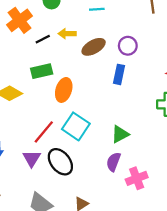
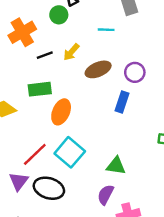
yellow arrow: (67, 34) -> (71, 52), turned -56
green triangle: (120, 134) -> (116, 166), turned 30
black ellipse: (60, 162) -> (49, 188), turned -40

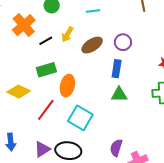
red line: (35, 154) -> (46, 110), moved
green triangle: (116, 166) -> (119, 95), moved
purple triangle: (19, 181) -> (42, 149), turned 30

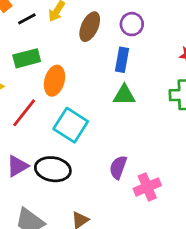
brown ellipse: (92, 45) -> (90, 27), turned -35

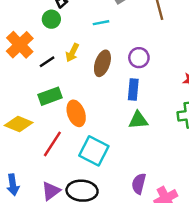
orange ellipse: (54, 81) -> (76, 113), turned -30

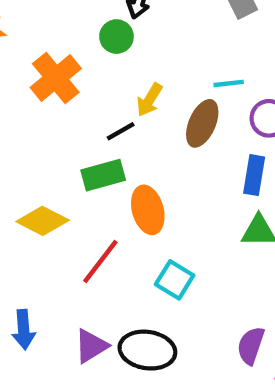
cyan line: (101, 23) -> (229, 83), moved
black line: (47, 62) -> (121, 131), moved
cyan square: (94, 151) -> (175, 280), size x0.7

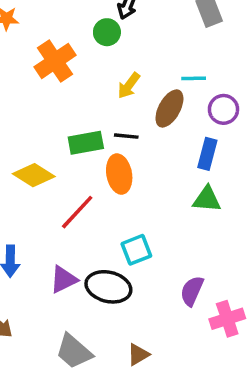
black line: (121, 131) -> (126, 136), moved, turned 30
cyan square: (175, 280) -> (136, 250), moved, turned 32

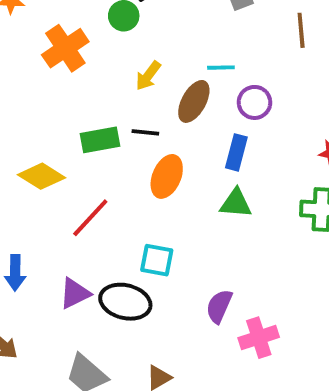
orange ellipse: (119, 174) -> (167, 176), moved, turned 33
cyan square: (136, 250) -> (157, 260), turned 32

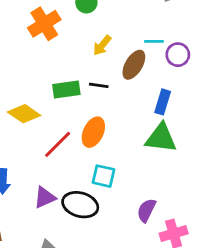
purple circle: (254, 102) -> (178, 55), moved
orange ellipse: (167, 176) -> (93, 132), moved
green triangle: (236, 203) -> (161, 138), size x1.4

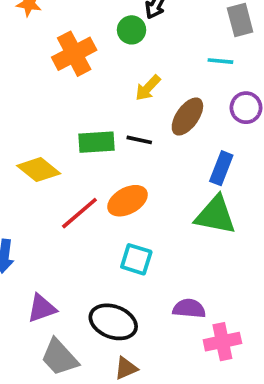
cyan line: (154, 41) -> (220, 61), moved
orange ellipse: (93, 132) -> (128, 201), turned 32
purple triangle: (45, 197) -> (42, 308), moved
black ellipse: (80, 205) -> (113, 322), moved
purple semicircle: (146, 210) -> (189, 309), turned 65

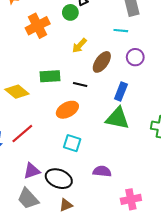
black line: (139, 140) -> (80, 85), moved
red line: (79, 213) -> (22, 134), moved
purple triangle: (42, 308) -> (32, 171), moved
pink cross: (222, 342) -> (131, 199), moved

